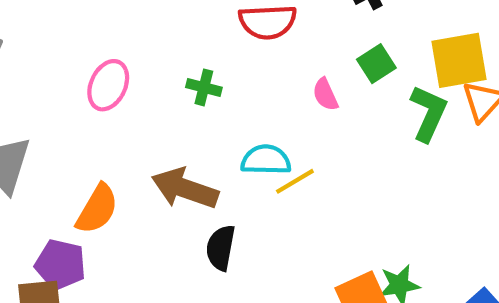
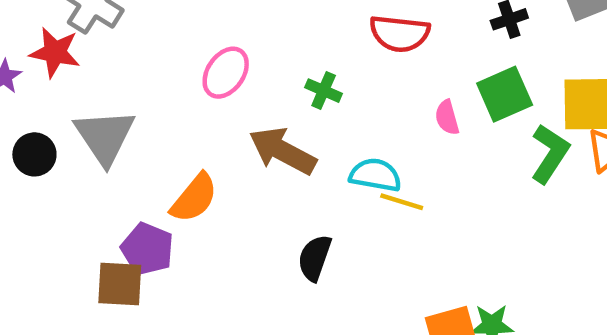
green square: (376, 64) -> (505, 94), size x1.4
yellow line: (295, 181) -> (402, 202), turned 39
brown arrow: (185, 188) -> (283, 151), moved

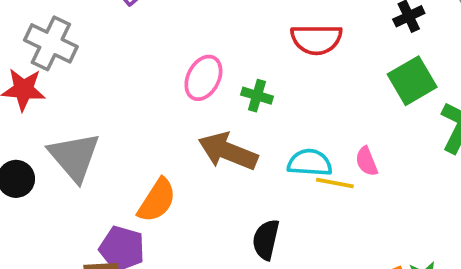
pink ellipse: (226, 73) -> (203, 78), moved
pink semicircle: (447, 117) -> (367, 161), moved

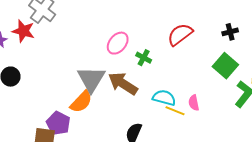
red semicircle: (316, 39) -> (180, 34), turned 132
green square: (412, 81) -> (225, 66), turned -30
gray triangle: (74, 157) -> (91, 79), moved

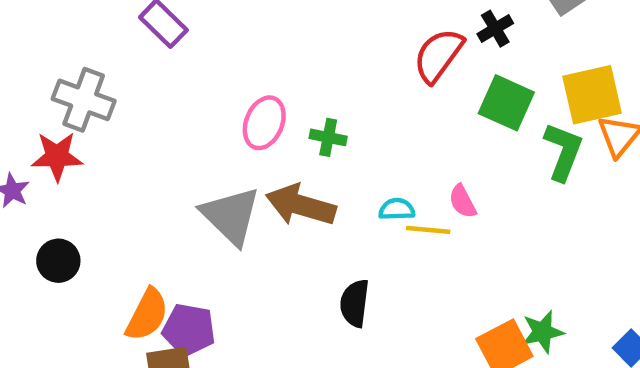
red semicircle: (180, 34) -> (438, 55), moved
cyan semicircle: (164, 98) -> (397, 209), size x0.7
orange semicircle: (81, 102) -> (147, 315), moved

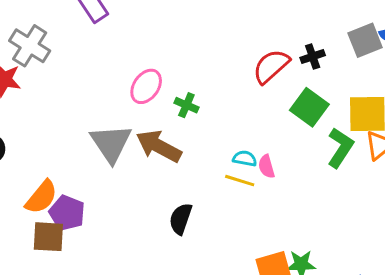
cyan semicircle: (397, 209) -> (245, 158), moved

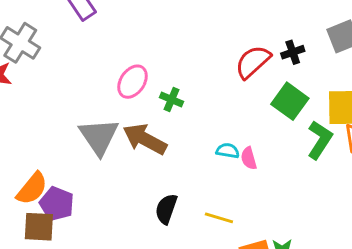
yellow line: (240, 181) -> (219, 218), moved

